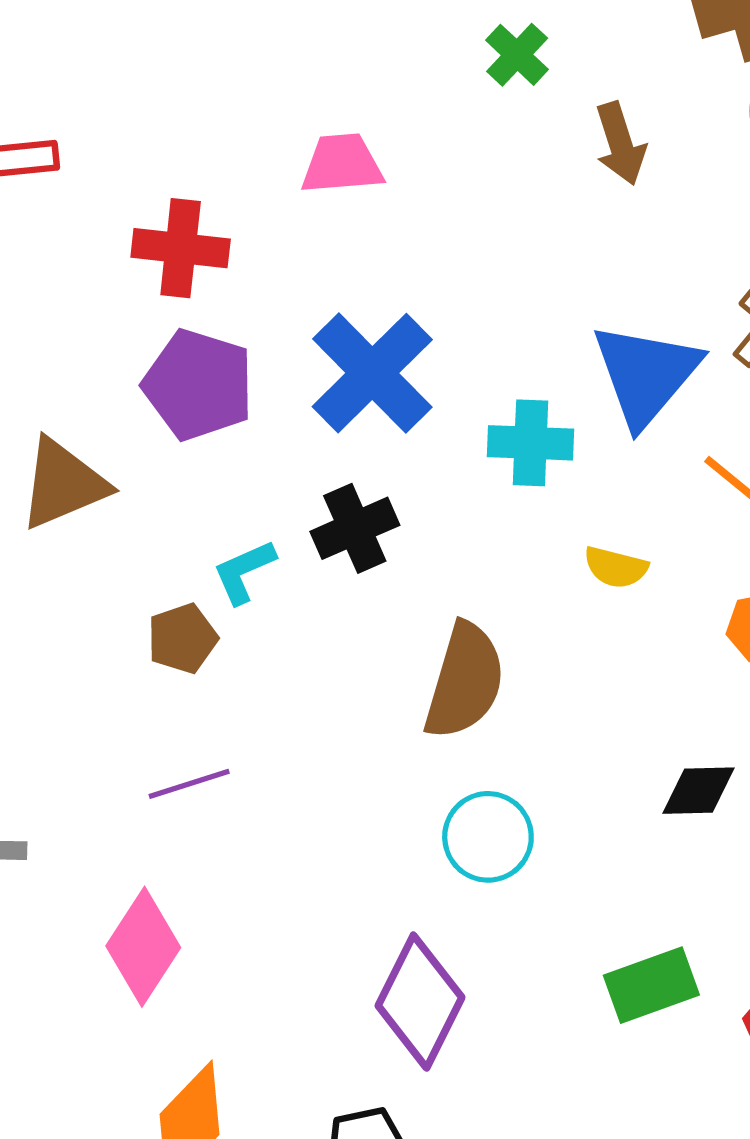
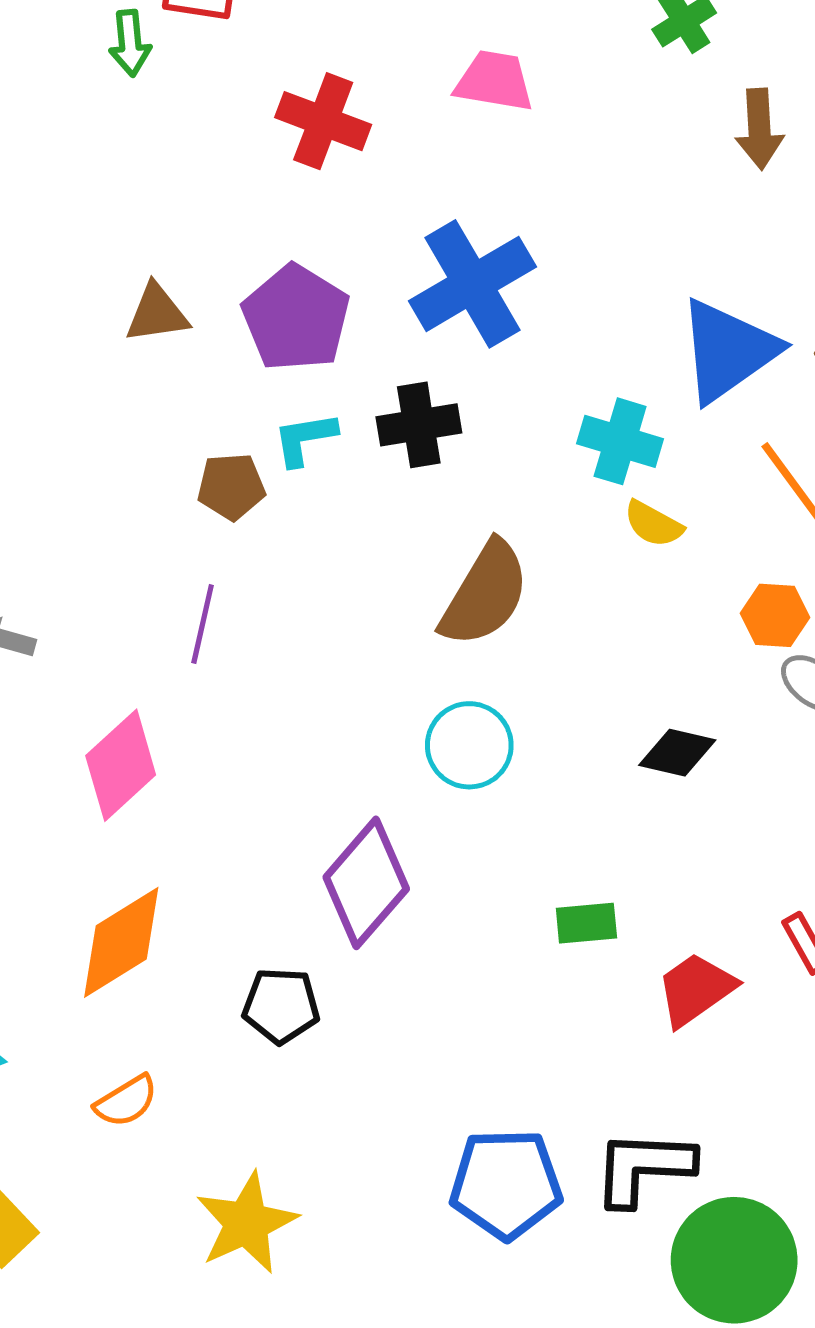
purple pentagon: (198, 385) -> (296, 318), moved
cyan cross: (531, 443) -> (620, 441), moved
brown triangle: (63, 484) -> (157, 313), size x0.7
purple line: (189, 784) -> (203, 624), turned -74
green rectangle: (651, 985) -> (586, 923), size x0.7

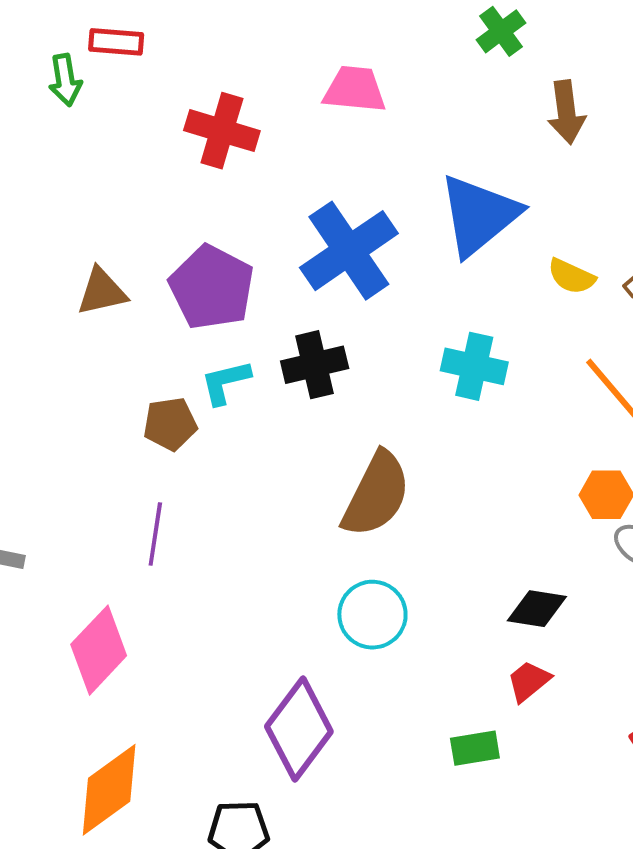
blue triangle: (728, 351) -> (479, 215), moved
yellow semicircle: (653, 524) -> (571, 276), moved
red trapezoid: (696, 989) -> (529, 681), moved, size x0.7

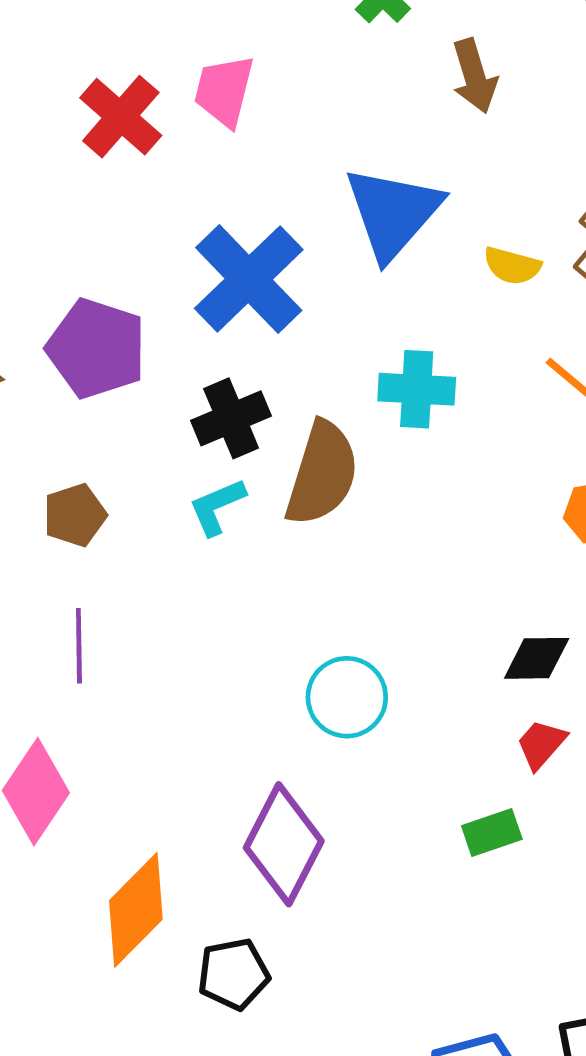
pink trapezoid: (355, 89) -> (224, 91), turned -72
red cross: (222, 131) -> (121, 117), moved, turned 34
cyan L-shape: (225, 382) -> (217, 507), moved
brown semicircle: (376, 494) -> (322, 473), moved
orange diamond: (109, 790) -> (136, 910), moved

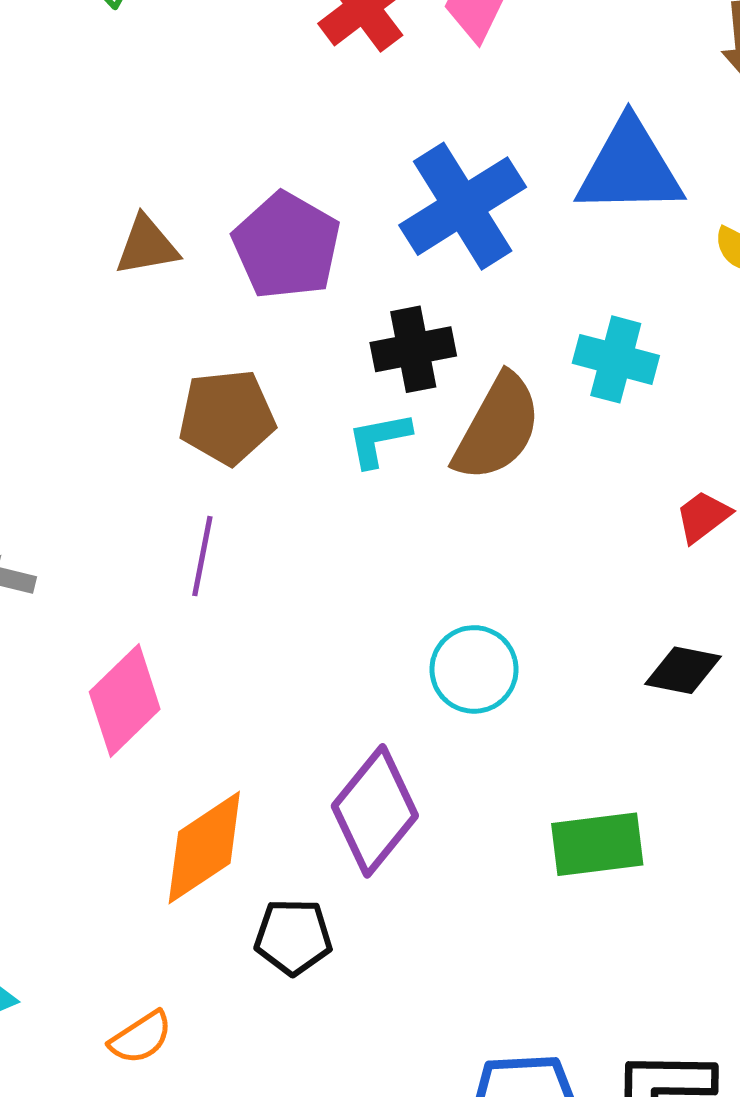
blue triangle: (393, 213) -> (630, 168), turned 36
brown pentagon: (75, 515) -> (227, 417), size x1.4
red trapezoid: (541, 744) -> (703, 517), moved
green rectangle: (492, 832) -> (597, 844), size x1.5

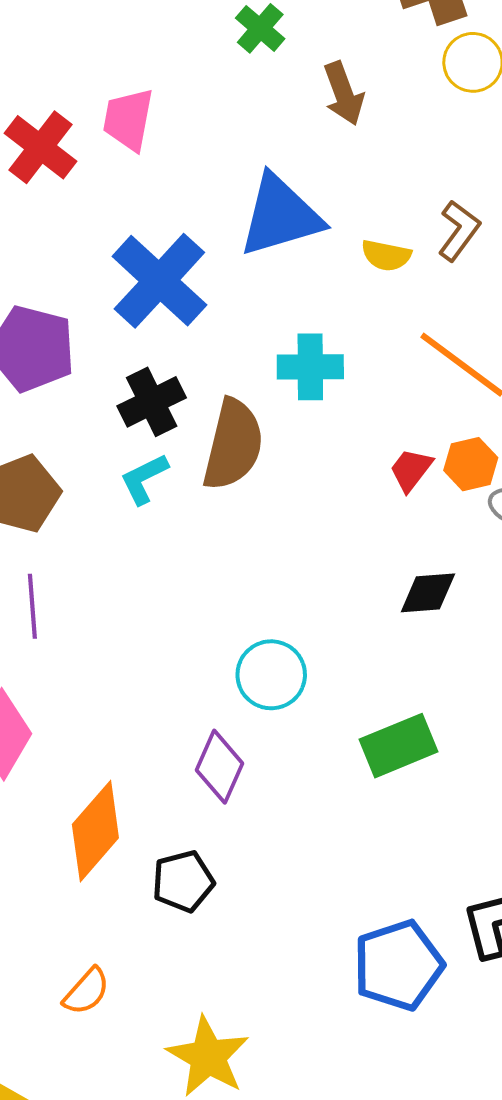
cyan circle: (474, 669) -> (271, 675), moved
purple diamond: (375, 811) -> (219, 767), size x0.7

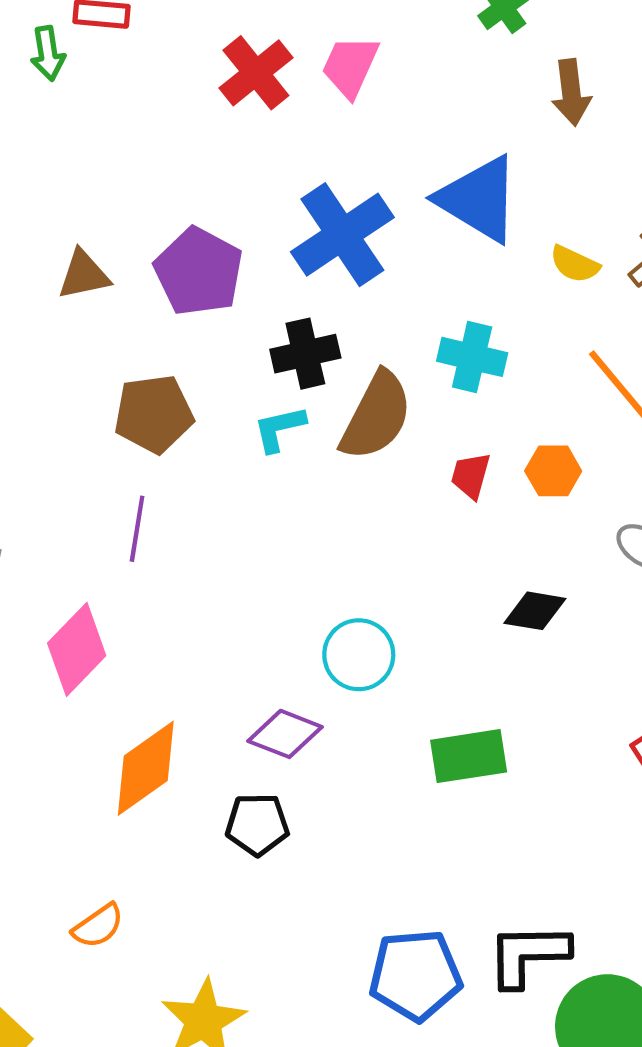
blue triangle: (280, 216) -> (479, 199), turned 34
orange hexagon: (471, 464) -> (553, 471), moved
red trapezoid: (411, 470) -> (471, 476), moved, turned -36
purple diamond: (219, 767) -> (285, 734), turned 74
black pentagon: (183, 881) -> (257, 825), moved

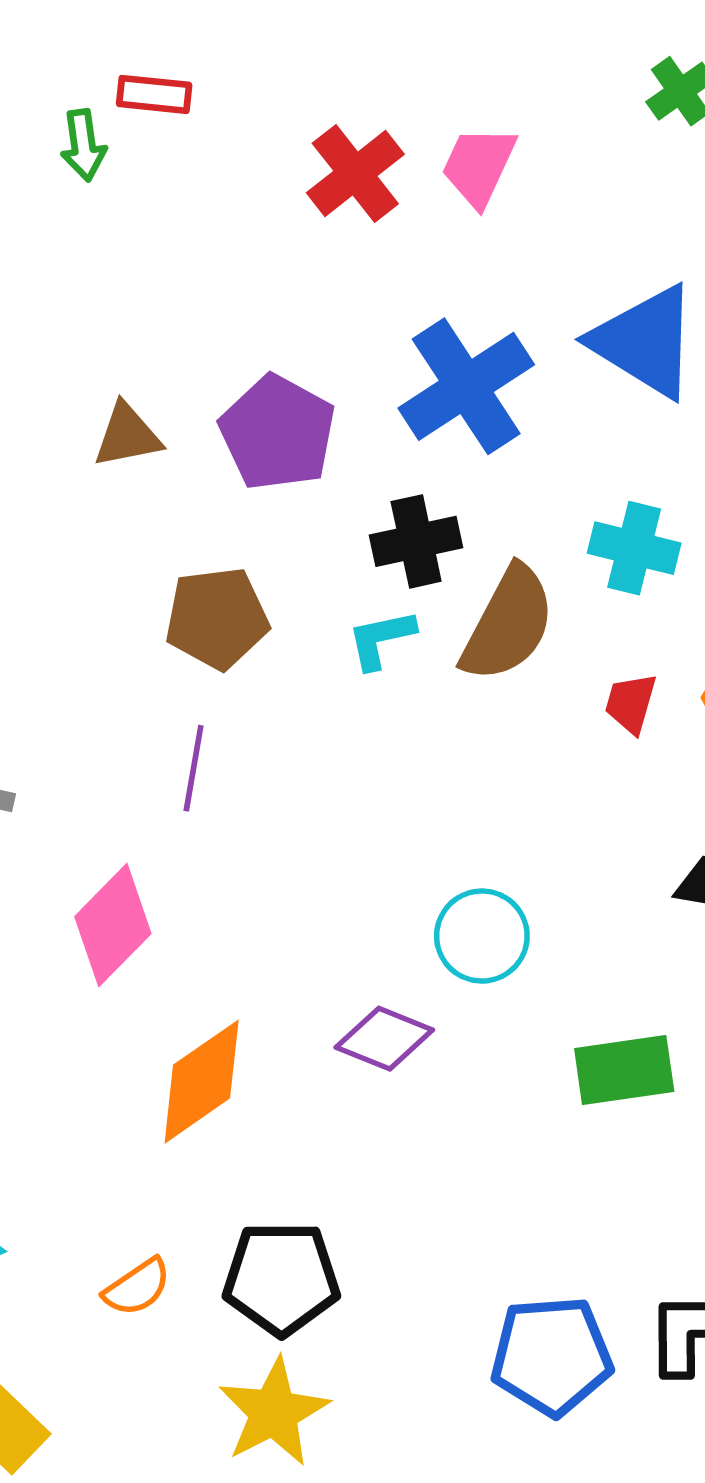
black pentagon: (257, 825) -> (281, 1278), moved, size x1.4

